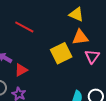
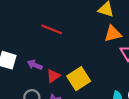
yellow square: (61, 53) -> (79, 79), moved

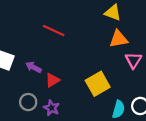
yellow square: (79, 79) -> (98, 84), moved

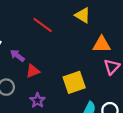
yellow triangle: (113, 13) -> (83, 15), moved
purple star: (52, 108) -> (37, 100), moved

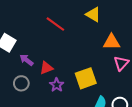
purple arrow: (17, 56) -> (27, 60), moved
purple star: (37, 100) -> (57, 85), moved

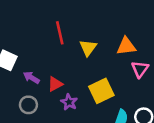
yellow triangle: (93, 15) -> (88, 48), moved, turned 42
red line: (55, 24) -> (60, 33), turned 48

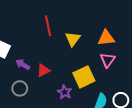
pink triangle: (140, 69) -> (108, 60), moved
purple star: (69, 102) -> (65, 92), moved

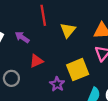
purple arrow: (23, 64) -> (22, 37), moved

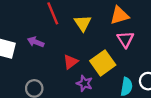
red triangle: (36, 61) -> (71, 62), moved

